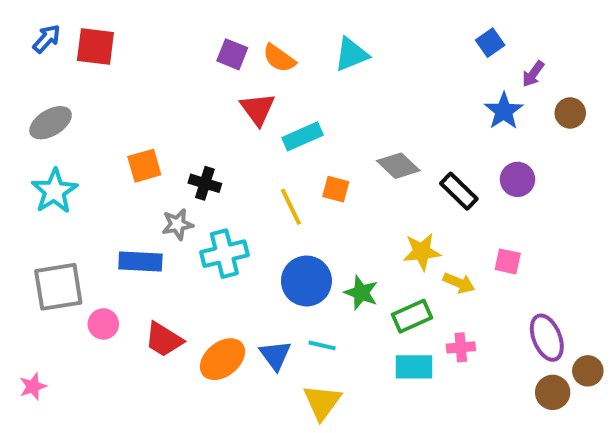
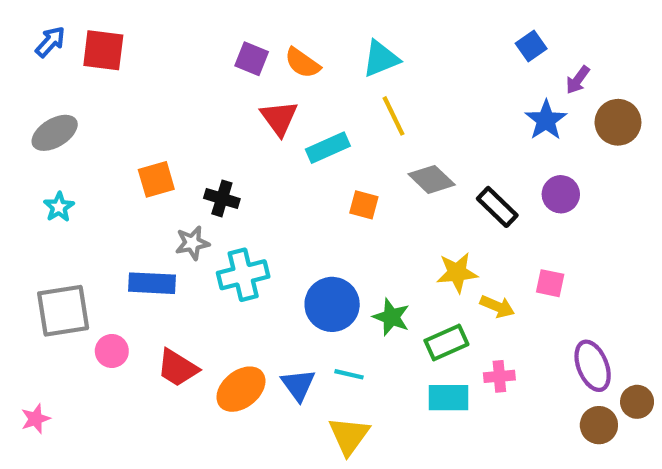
brown circle: (570, 113) -> (618, 122), size x1.4
cyan star: (54, 191) -> (59, 207), size x0.6
yellow line: (291, 207) -> (393, 116), moved

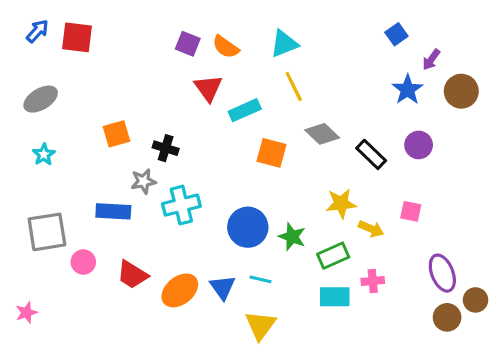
orange square: (364, 205) -> (272, 153), size x1.4

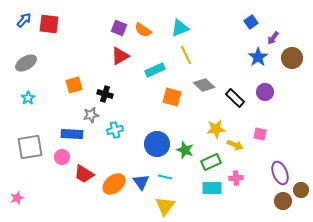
red triangle: (208, 88) -> (120, 56), moved, turned 36
cyan cross: (181, 205) -> (115, 130), size x0.7
pink circle: (83, 262) -> (62, 157), moved

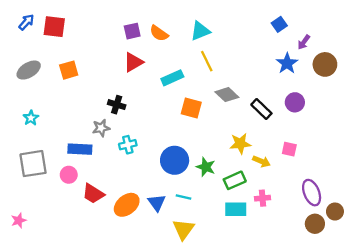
purple square: (119, 28) -> (132, 31), turned -35
orange square: (74, 85) -> (69, 70), moved
cyan star: (28, 98) -> (31, 118), moved

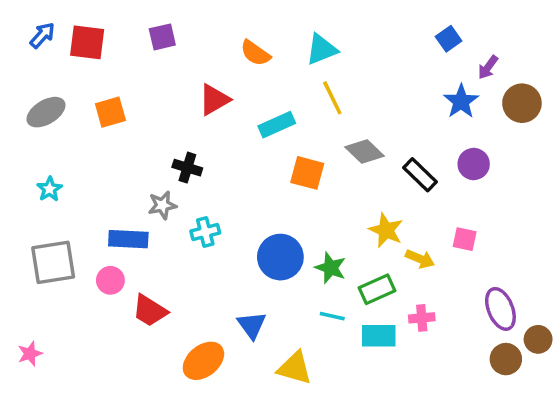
purple square: (132, 31) -> (162, 37), moved
yellow star: (240, 144) -> (386, 230), turned 30
cyan line: (183, 197) -> (332, 316), moved
orange ellipse: (127, 205) -> (203, 361), moved
yellow triangle: (183, 229) -> (295, 368), turned -50

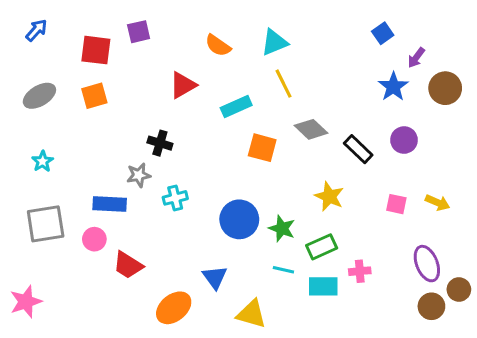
red square: (87, 42) -> (96, 50), moved
yellow arrow: (420, 259) -> (438, 203), moved
pink star: (30, 354) -> (26, 302), size x1.5

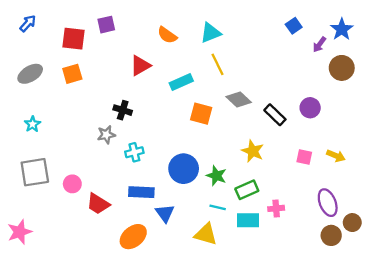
blue star: (393, 87) -> (342, 29), moved
blue rectangle: (110, 204) -> (141, 192), moved
yellow triangle: (251, 314) -> (206, 234), moved

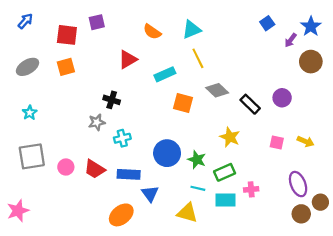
red trapezoid: (98, 204) -> (95, 169), moved

